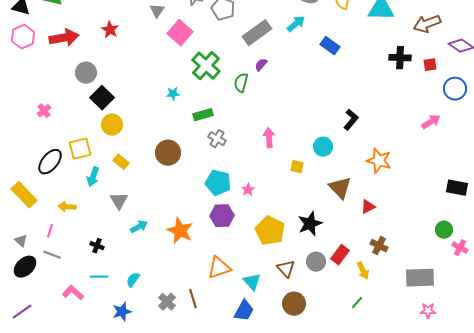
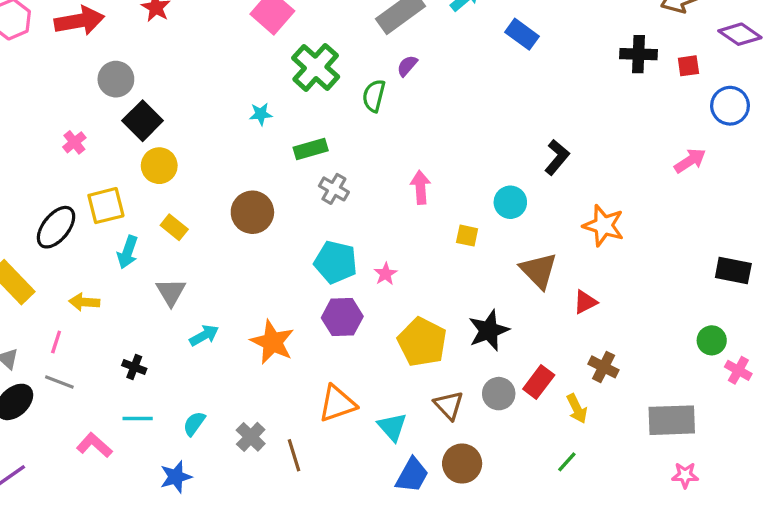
pink cross: (44, 111) -> (74, 142), moved
gray cross: (167, 302) -> (251, 437), moved
blue trapezoid: (244, 311) -> (412, 475), moved

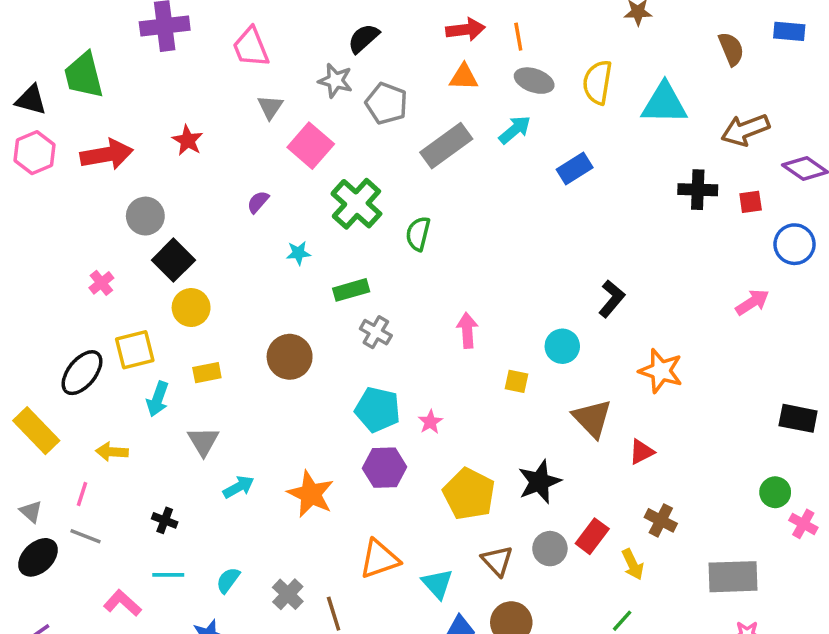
blue rectangle: (522, 34) -> (575, 169), turned -68
purple semicircle: (407, 66) -> (258, 202), moved
yellow rectangle: (174, 227) -> (207, 373), turned -50

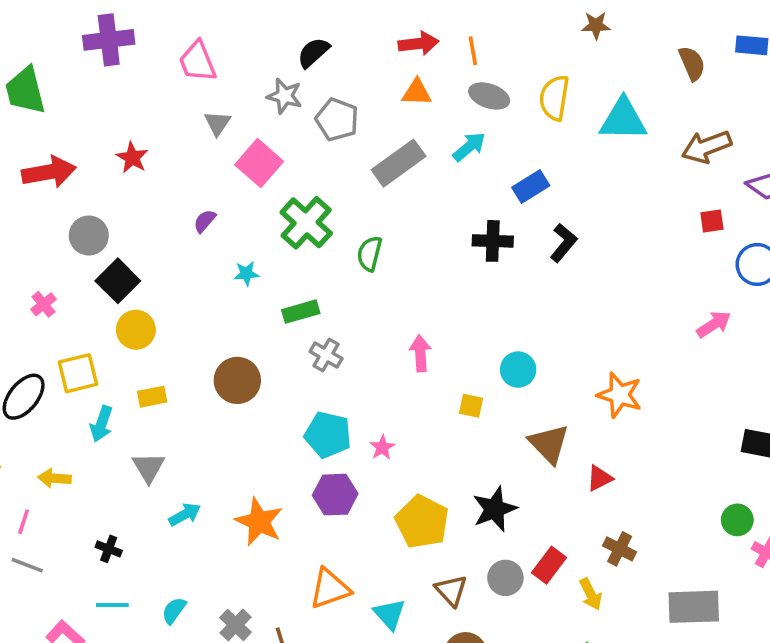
black cross: (698, 190) -> (493, 241), moved
black L-shape: (612, 299) -> (563, 243), moved

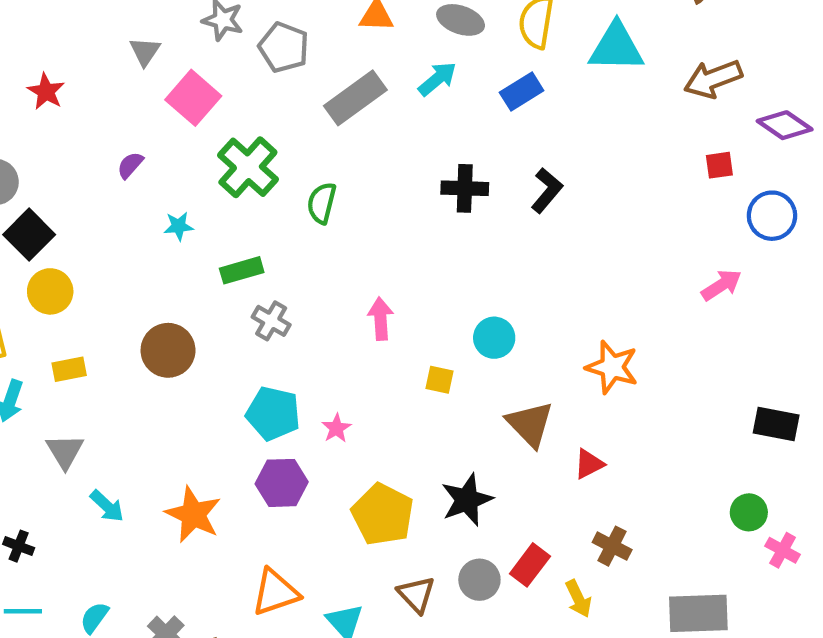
blue rectangle: (531, 187) -> (522, 91), moved
cyan arrow: (185, 514) -> (107, 506), turned 72

